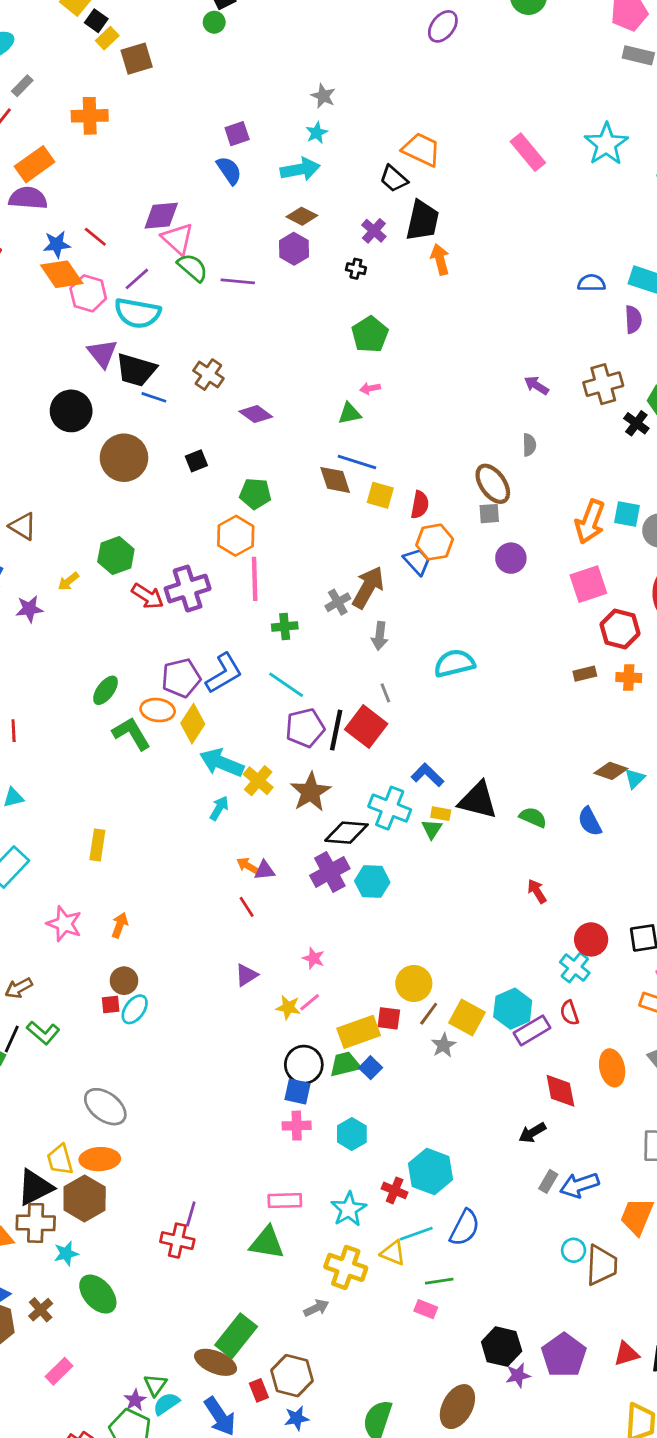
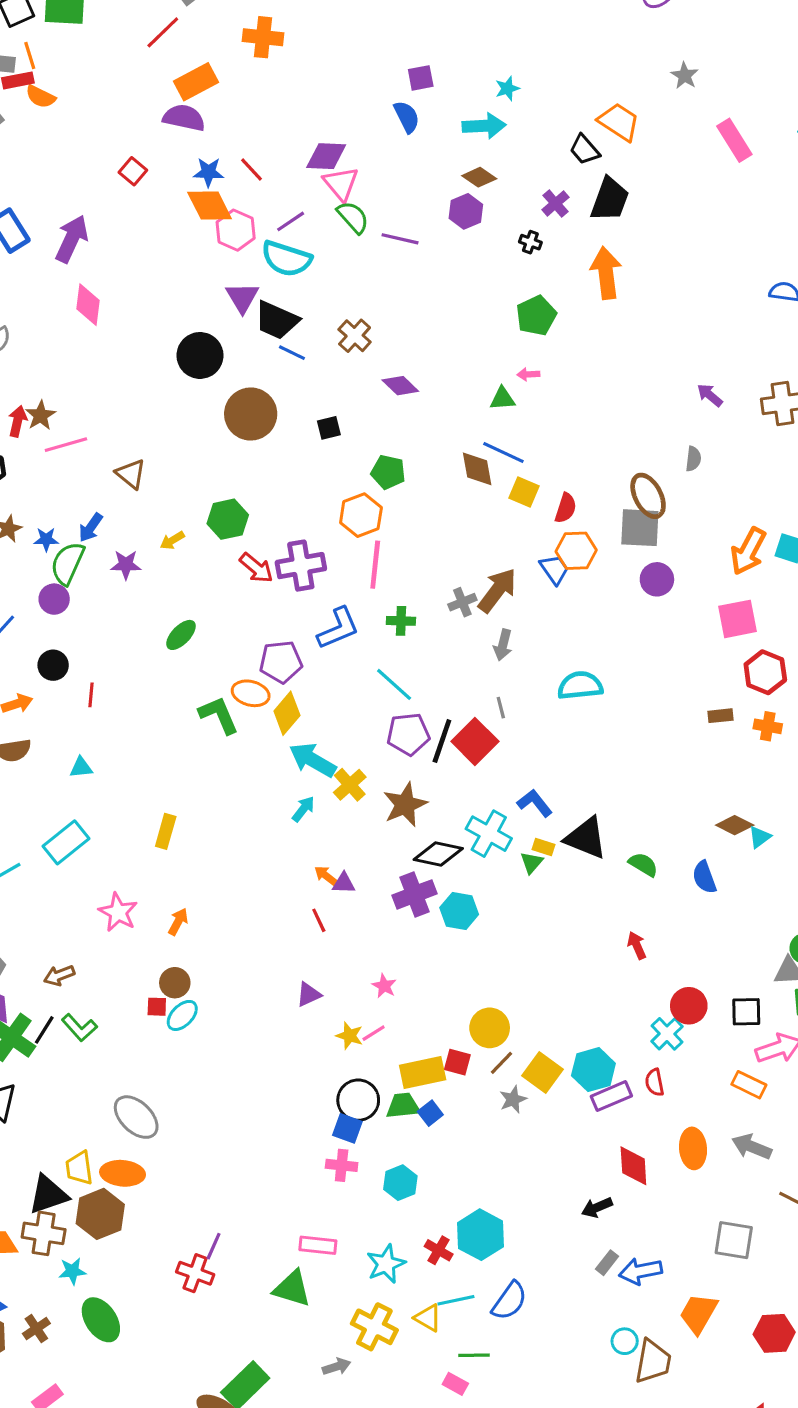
gray star: (323, 96) -> (685, 76), moved
orange arrow: (440, 259) -> (606, 273), moved, size x1.5
gray square: (489, 514) -> (640, 528), size x1.8
blue L-shape: (224, 673) -> (338, 628), moved
green ellipse: (106, 690) -> (181, 635), moved

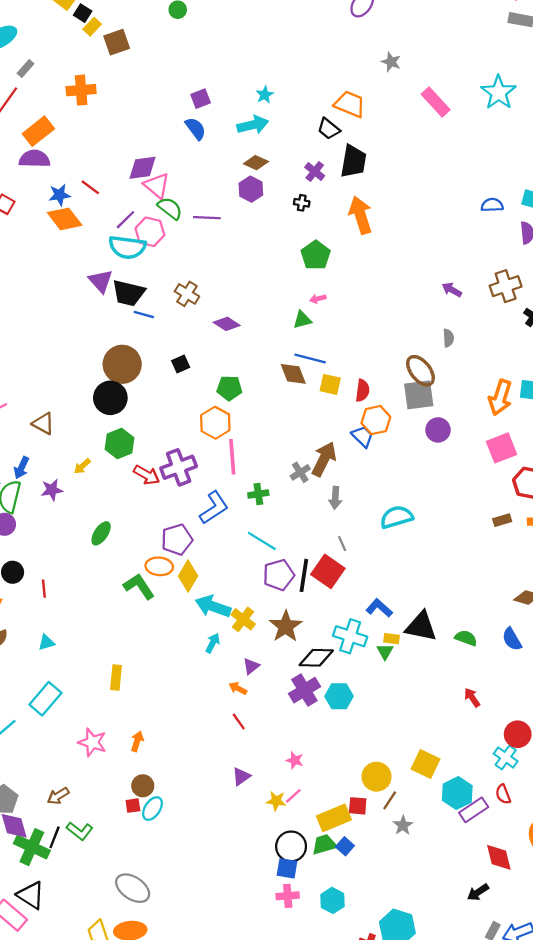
pink hexagon: (236, 230) -> (150, 232), moved
black circle: (200, 355) -> (110, 398), moved
purple triangle: (344, 883) -> (251, 666), moved, turned -30
yellow square: (542, 1073) -> (426, 764), moved

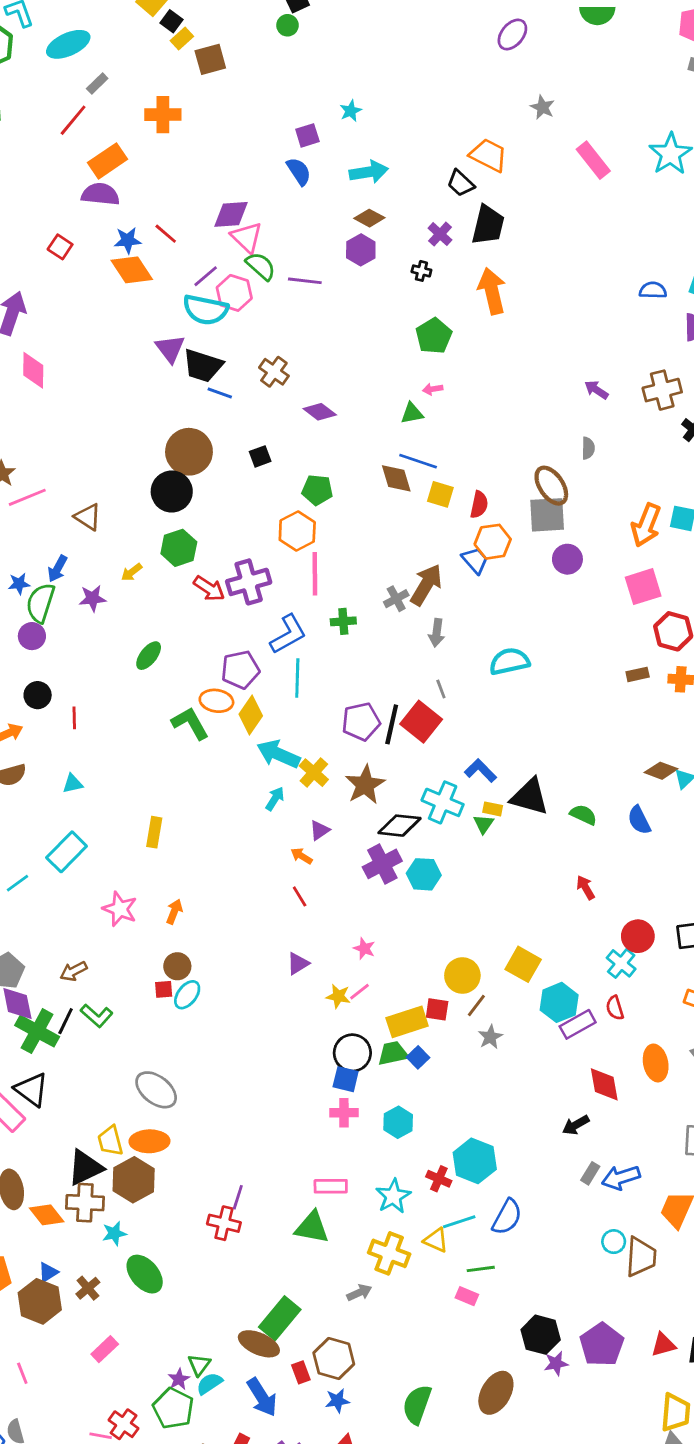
cyan star: (265, 95) -> (351, 111), moved
cyan line: (262, 541) -> (297, 678), moved, turned 56

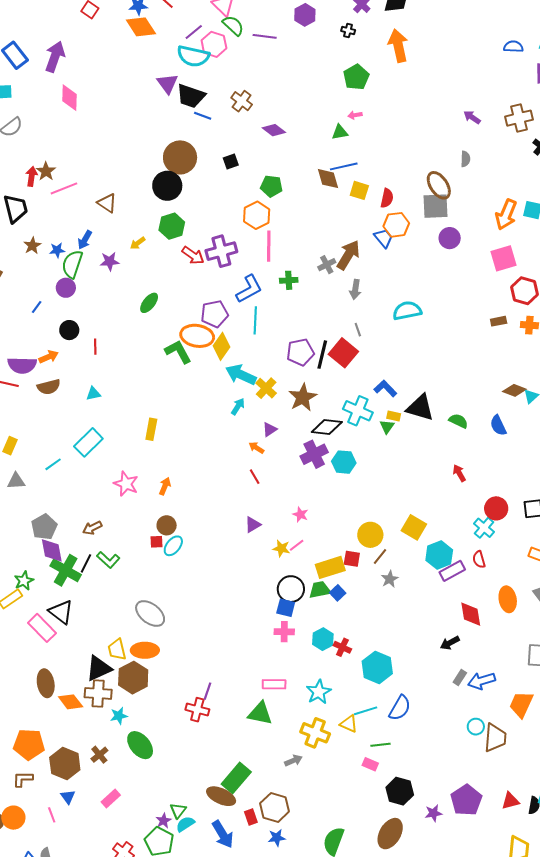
blue line: (418, 461) -> (344, 166), turned -32
orange ellipse: (216, 701) -> (197, 336), size x1.4
red cross: (439, 1179) -> (342, 647), moved
blue triangle: (48, 1272) -> (68, 797), moved, turned -35
black hexagon: (541, 1335) -> (400, 791), moved

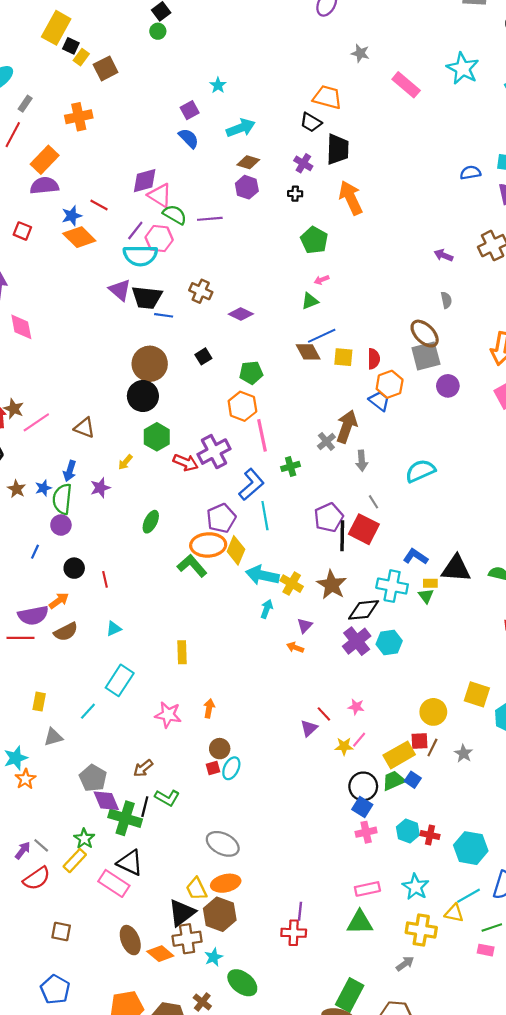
purple pentagon: (300, 352) -> (329, 517), moved
red line: (255, 477) -> (324, 714), moved
brown line: (380, 556) -> (432, 748), moved
blue square: (286, 608) -> (362, 807), turned 30

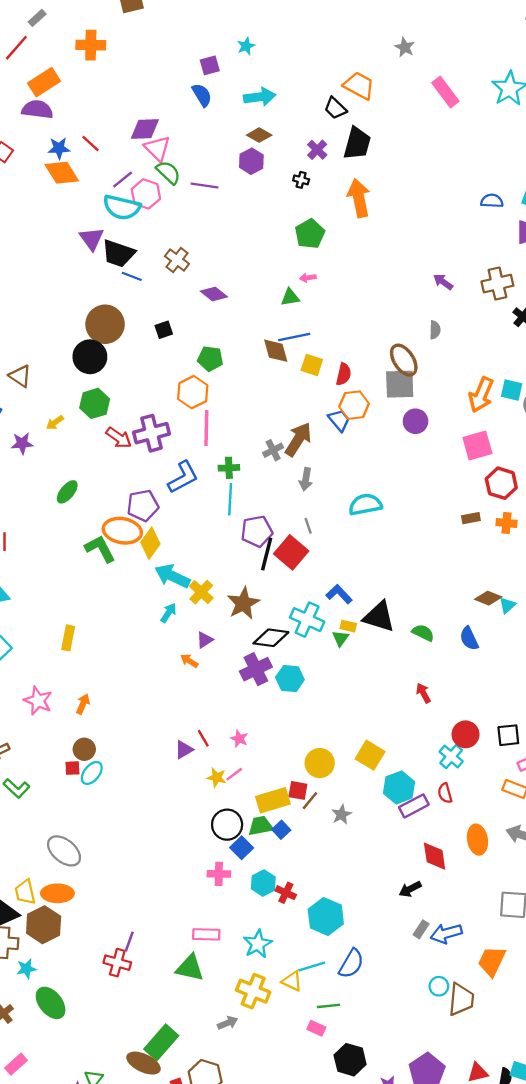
cyan line: (265, 516) -> (230, 499), moved
blue square: (362, 807) -> (242, 848), moved

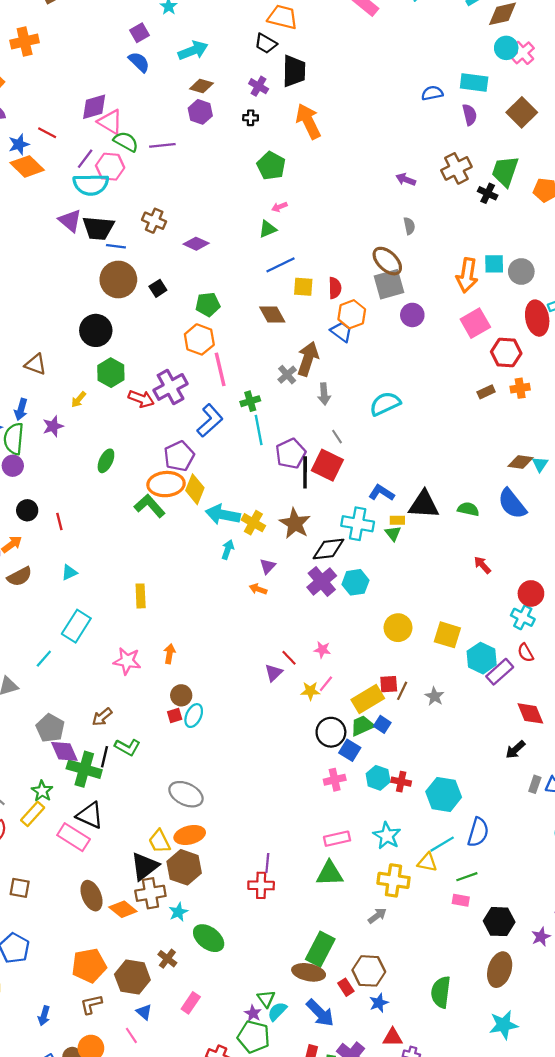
brown circle: (105, 324) -> (118, 279), moved
brown diamond: (276, 351) -> (272, 315), moved
blue semicircle: (469, 638) -> (512, 504), size x1.4
yellow circle: (320, 763) -> (398, 628), moved

